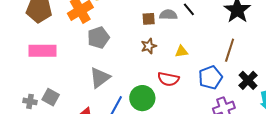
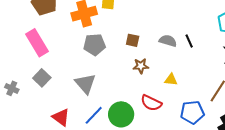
brown square: (149, 19) -> (133, 40), moved
pink rectangle: (43, 51) -> (37, 43), turned 44
gray triangle: (100, 78) -> (85, 84), turned -50
gray square: (51, 97) -> (42, 78), moved

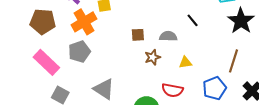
gray semicircle: (168, 41) -> (168, 36), moved
gray pentagon: (94, 45) -> (79, 52), moved

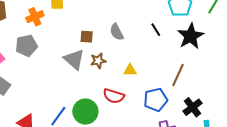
black line: (193, 20) -> (156, 30), moved
orange cross: (84, 22) -> (35, 17), size x0.7
gray semicircle: (168, 36) -> (117, 32), moved, turned -126
gray triangle: (104, 89) -> (74, 59), moved

